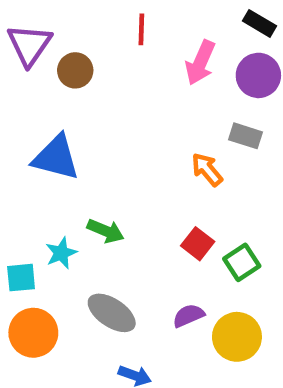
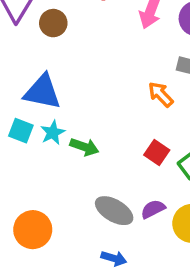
cyan star: (61, 253) -> (53, 133), moved
cyan square: (21, 278) -> (21, 131), moved, turned 30
gray ellipse: (112, 313) -> (114, 211), moved

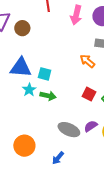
cyan square: (21, 131) -> (45, 74), moved
blue arrow: (114, 258) -> (58, 158), moved, turned 120

